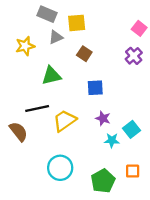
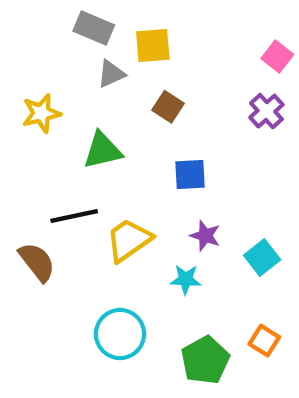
yellow star: (25, 46) -> (41, 113), moved
cyan star: (112, 140) -> (186, 279), moved
orange square: (133, 171) -> (264, 341), turned 32

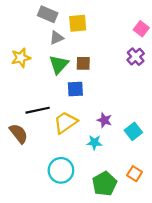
brown square: (168, 107) -> (83, 63), moved, turned -32
green triangle: (103, 150) -> (59, 64), moved, turned -35
blue square: (190, 174) -> (75, 89), moved

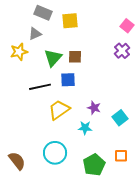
gray triangle: (56, 38) -> (35, 34), moved
black line: (38, 110) -> (40, 87), moved
brown semicircle: (19, 134) -> (17, 161), moved
orange square: (135, 174) -> (121, 156), turned -32

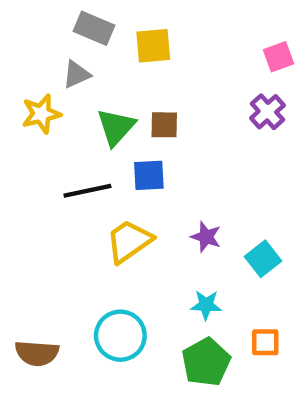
pink square: (127, 26) -> (278, 57), turned 32
cyan star: (85, 128) -> (206, 305), moved
brown semicircle: (17, 161) -> (37, 353), turned 132

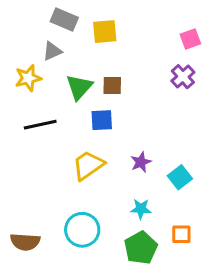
black line: (87, 191) -> (40, 125), moved
purple star: (206, 237) -> (141, 162), turned 30

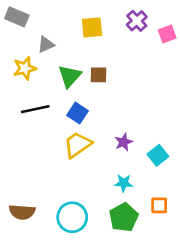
gray rectangle: (64, 19) -> (17, 17), moved
purple cross: (183, 77) -> (137, 21), moved
blue square: (102, 120) -> (77, 113), moved, turned 36
cyan circle: (82, 230) -> (72, 217), moved

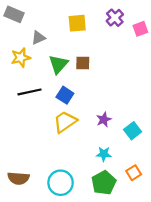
orange square: (159, 205) -> (134, 173), turned -32

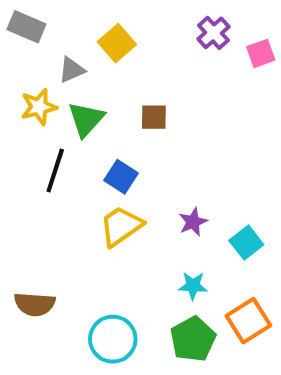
yellow square: (77, 23) -> (117, 43), moved, turned -36
green triangle: (58, 64) -> (86, 119), moved
black line: (30, 92) -> (55, 171), turned -60
orange square: (134, 173) -> (248, 321), size x1.5
brown semicircle: (18, 178) -> (35, 304), moved

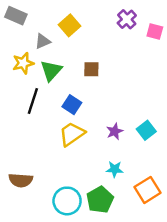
pink square: (261, 53) -> (155, 31), turned 35
cyan square: (246, 243) -> (146, 130), moved
green pentagon: (193, 339) -> (100, 200), moved

